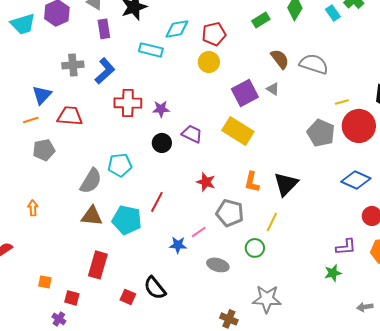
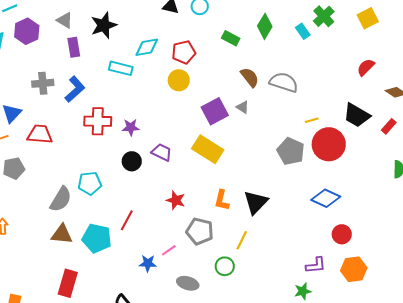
green rectangle: (261, 20) -> (231, 38), turned 60

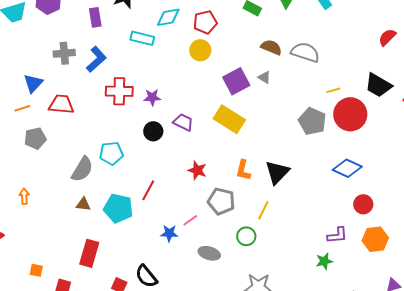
brown semicircle: (250, 77) -> (271, 47), turned -30
brown triangle: (62, 234) -> (83, 204), size x0.7

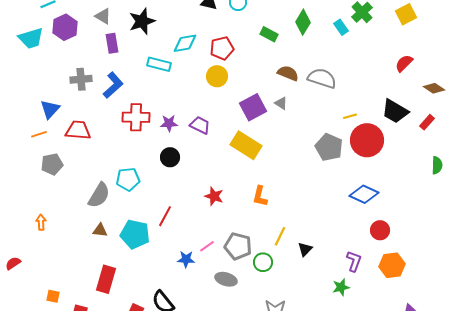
purple trapezoid: (183, 122) -> (200, 125), moved
black triangle: (277, 172) -> (305, 249), moved, size x0.6
gray pentagon: (221, 201) -> (238, 246), moved
purple L-shape: (337, 235) -> (354, 261), turned -65

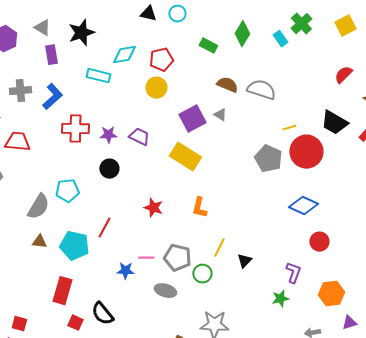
pink line: (207, 246) -> (146, 258), turned 35
orange hexagon: (392, 265) -> (331, 294), moved
red rectangle: (106, 279) -> (62, 291), moved

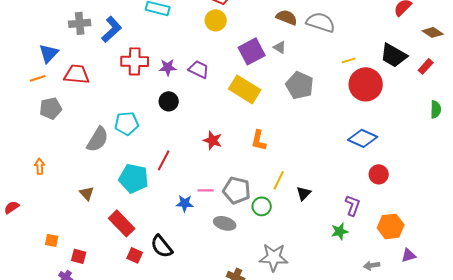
gray pentagon: (268, 159) -> (300, 85), moved
brown triangle: (39, 242) -> (87, 193), moved, turned 42
red rectangle: (62, 291) -> (122, 223), turned -60

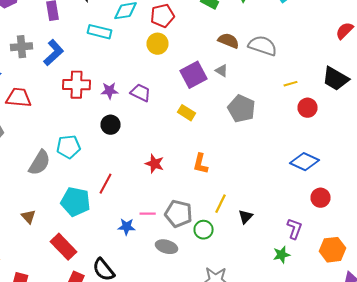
red circle: (366, 84) -> (308, 108), size x0.6
yellow rectangle: (245, 89) -> (186, 113), size x0.6

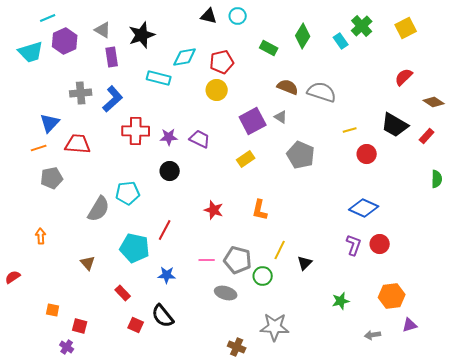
yellow rectangle: (186, 113) -> (246, 159), turned -66
blue star: (126, 227) -> (167, 275), moved
purple L-shape: (294, 229) -> (354, 245), moved
red rectangle: (64, 247) -> (123, 293), size x0.6

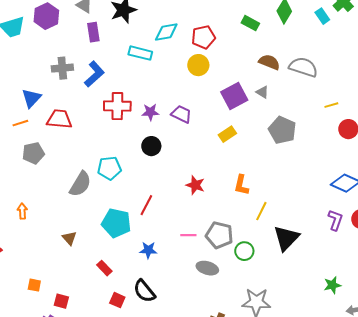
yellow line: (280, 250) -> (261, 211), moved
black triangle: (305, 263) -> (286, 238), size x1.8
green star: (341, 301) -> (332, 285), moved

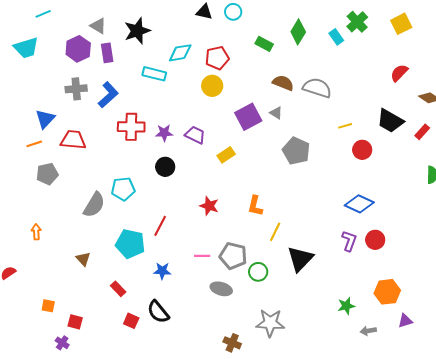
purple hexagon: (46, 16) -> (78, 49), moved
yellow rectangle: (227, 134) -> (226, 155), moved

